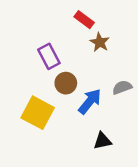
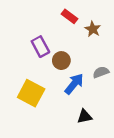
brown star: (100, 42) -> (93, 29), moved
brown circle: (66, 83) -> (61, 61), moved

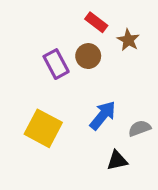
brown circle: (61, 61) -> (88, 56), moved
gray semicircle: (101, 72) -> (140, 128), moved

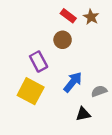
brown star: (128, 40) -> (91, 17), moved
purple rectangle: (56, 64) -> (39, 61), moved

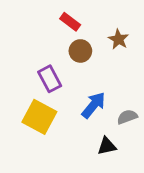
red rectangle: (68, 16) -> (70, 22), moved
brown star: (91, 17) -> (118, 39), moved

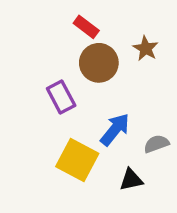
brown circle: (80, 51) -> (99, 63), size x1.4
yellow square: (39, 117) -> (77, 160), moved

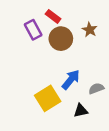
purple rectangle: (61, 97) -> (33, 30), moved
yellow square: (77, 160) -> (48, 98), turned 30

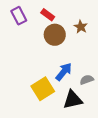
purple rectangle: (33, 30) -> (19, 16), moved
black triangle: (81, 111) -> (73, 100), size x1.5

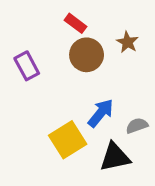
purple rectangle: (19, 16) -> (27, 66), moved

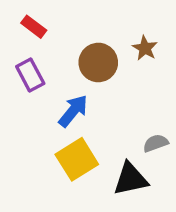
red rectangle: (76, 23) -> (34, 27), moved
blue arrow: (101, 113) -> (73, 111), moved

